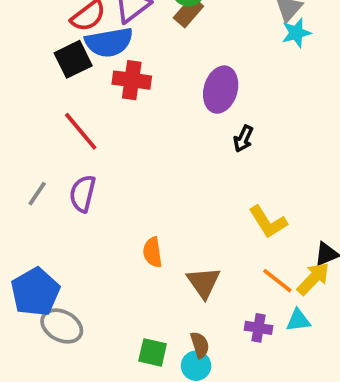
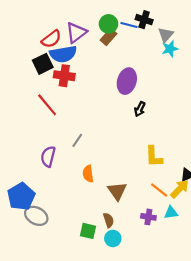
red cross: (132, 80) -> (64, 76), moved
gray line: (37, 194) -> (77, 140), moved
purple semicircle: (83, 194) -> (48, 157), moved
yellow L-shape: (268, 222) -> (154, 157), turned 30
brown semicircle: (200, 345) -> (109, 220), moved

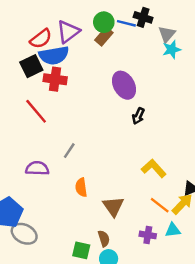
purple ellipse: (127, 81) -> (124, 85), turned -45
purple semicircle: (48, 157) -> (37, 168), turned 78
yellow L-shape: (154, 157) -> (154, 168), turned 140

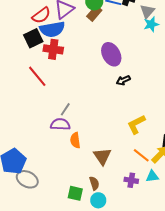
black arrow: (138, 116) -> (123, 80), turned 40
purple semicircle: (37, 168) -> (60, 124), moved
yellow L-shape: (154, 168) -> (136, 124), turned -75

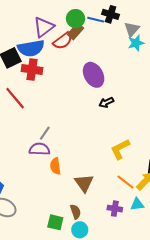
red semicircle: (41, 15) -> (63, 41), moved

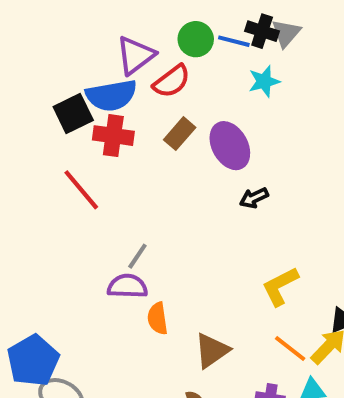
gray triangle: (132, 29) -> (286, 33), moved
brown rectangle: (76, 31) -> (180, 134), moved
cyan star: (136, 43) -> (264, 81), moved
brown triangle: (84, 183) -> (212, 351), turned 30

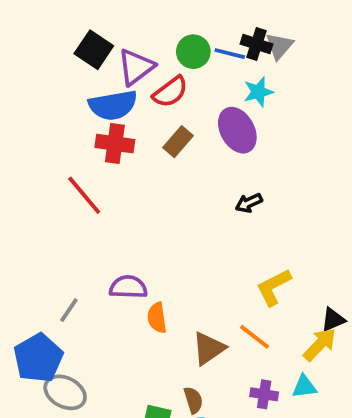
black square: (73, 113) -> (94, 50), moved, turned -30
purple ellipse: (230, 146) -> (237, 130), moved
gray line: (137, 256) -> (69, 310), moved
orange line: (290, 349) -> (255, 337), moved

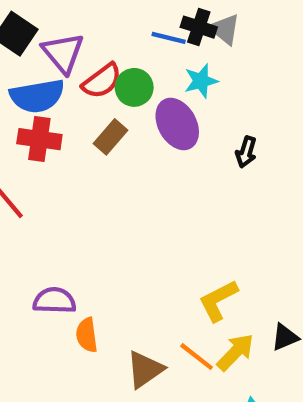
gray triangle: (279, 46) -> (225, 29), turned -32
green circle: (193, 52) -> (134, 87), moved
purple triangle: (136, 67) -> (63, 53), turned -33
black arrow: (249, 203) -> (246, 152), moved, turned -48
yellow arrow: (320, 345) -> (235, 352), moved

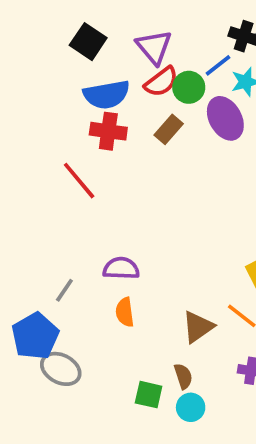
blue line: (169, 38) -> (218, 65), moved, turned -52
purple triangle: (63, 53) -> (154, 47), moved
orange semicircle: (87, 335) -> (125, 312), moved

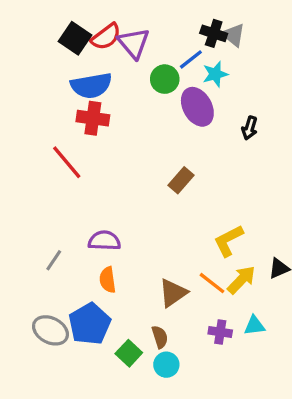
red semicircle: (161, 82) -> (106, 37), moved
brown rectangle: (169, 129) -> (181, 180), moved
blue pentagon: (35, 336) -> (90, 324), moved
green square: (149, 395) -> (129, 353), turned 30

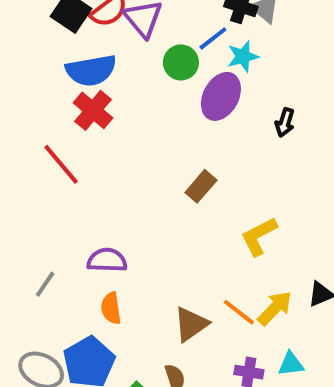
purple ellipse: (197, 107) -> (221, 96), turned 57
red cross: (93, 118) -> (93, 110), turned 32
yellow L-shape: (228, 241) -> (259, 236), moved

